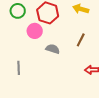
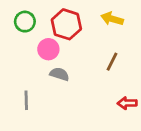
gray semicircle: (53, 49) -> (59, 74), moved

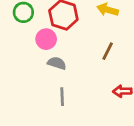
gray line: (26, 100) -> (62, 97), moved

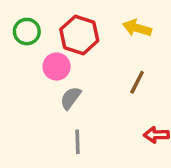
gray semicircle: (57, 63) -> (71, 98), turned -72

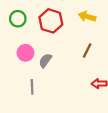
pink circle: (57, 67) -> (25, 53), moved
gray line: (78, 142) -> (32, 87), moved

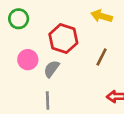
red hexagon: (51, 21) -> (63, 39), moved
gray line: (32, 87) -> (48, 100), moved

